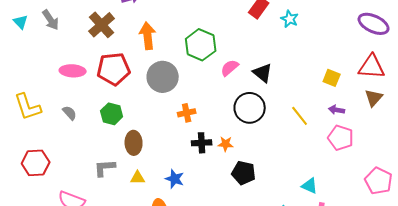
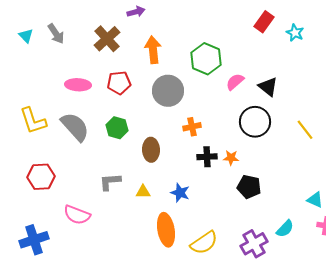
red pentagon: (114, 69) -> (119, 83), size x0.7
gray semicircle: (70, 113) -> (75, 127), size x2.0
brown ellipse: (134, 143) -> (151, 150), moved

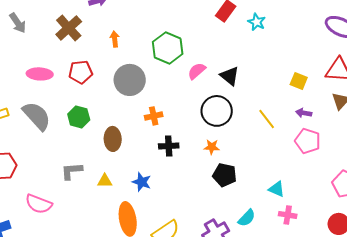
orange arrow: (153, 50) -> (115, 39), size x0.6
orange star: (231, 158) -> (212, 147), moved
black pentagon: (249, 187) -> (225, 175), moved

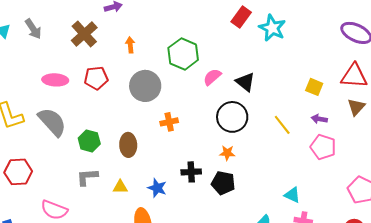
cyan star: (257, 22) -> (272, 28), size x1.5
green hexagon: (79, 117) -> (89, 141), moved
black cross: (169, 146) -> (191, 172), moved
black pentagon: (225, 175) -> (223, 183), moved

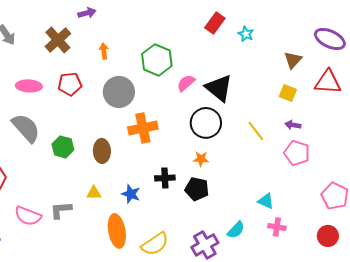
cyan star: (272, 28) -> (246, 34), size x0.6
black triangle: (245, 82) -> (219, 88), size x1.4
brown triangle: (356, 107) -> (293, 60), moved
orange cross: (169, 122) -> (143, 128), size x1.6
gray L-shape: (87, 177) -> (61, 210), moved

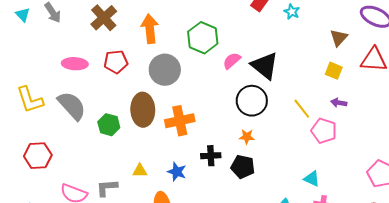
orange arrow: (104, 51) -> (150, 29), size x1.8
orange cross: (143, 128) -> (180, 121), moved
brown ellipse: (102, 151) -> (143, 110), moved, size x1.4
pink pentagon: (297, 153) -> (324, 131), moved

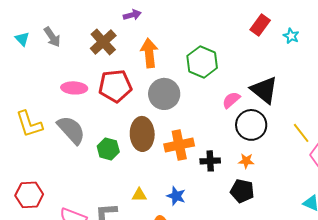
pink semicircle: (232, 61) -> (231, 100), moved
red pentagon: (116, 62) -> (115, 86), size x1.4
red hexagon: (38, 156) -> (29, 195), moved
black cross: (211, 156) -> (210, 161), moved

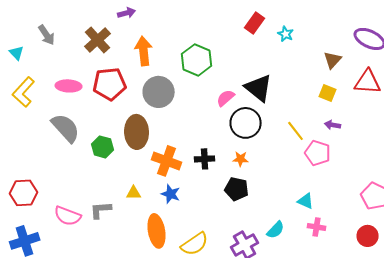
cyan triangle: (22, 39) -> (17, 53), moved
yellow L-shape: (29, 124) -> (24, 92), moved, turned 60
orange cross: (179, 145) -> (167, 161), moved, turned 32

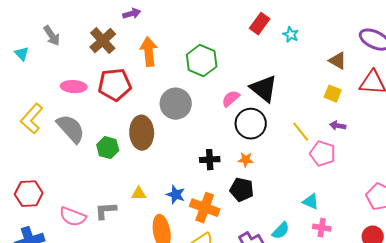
brown triangle: (333, 60) -> (338, 61), turned -42
yellow L-shape: (24, 92) -> (32, 119), moved
gray circle: (159, 92) -> (176, 104), moved
orange cross: (167, 161) -> (205, 208), moved

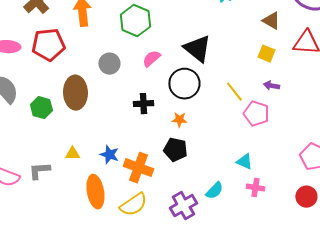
pink semicircle: (231, 99) -> (151, 59), moved
gray circle: (176, 104) -> (109, 64), size x0.7
black cross: (210, 160) -> (143, 104), moved

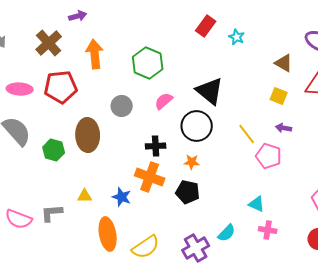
orange cross: (138, 168) -> (150, 177), moved

